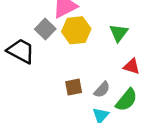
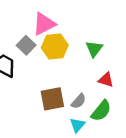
brown square: (74, 87) -> (52, 99), size x1.5

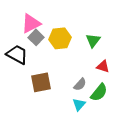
pink triangle: (44, 24) -> (31, 23), moved
brown square: (52, 99) -> (41, 82), moved

